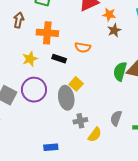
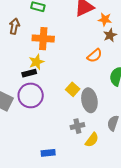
orange semicircle: (83, 47) -> (95, 56), moved, turned -49
yellow star: (30, 59) -> (36, 62), moved
black rectangle: (59, 59) -> (29, 73), moved, turned -32
gray ellipse: (66, 98) -> (89, 100), moved

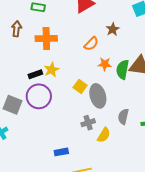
orange star: (105, 20) -> (105, 64), moved
orange semicircle: (95, 56) -> (91, 44), moved
yellow star: (36, 62) -> (52, 70), moved

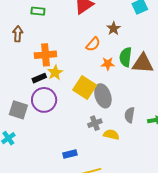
orange cross: (46, 39) -> (45, 55), moved
green semicircle: (123, 70) -> (126, 57), moved
yellow square: (80, 86) -> (85, 87), size x1.6
yellow semicircle: (104, 135) -> (111, 135), turned -105

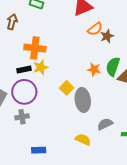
orange semicircle: (93, 44) -> (95, 29), moved
yellow square: (85, 87) -> (67, 88), size x0.6
gray semicircle: (130, 115) -> (105, 124), turned 42
gray cross: (95, 123) -> (22, 117), moved

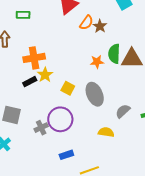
yellow square: (67, 88) -> (68, 88), moved
purple circle: (24, 92) -> (60, 119), moved

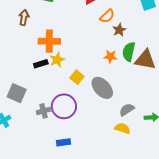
brown star: (100, 26) -> (119, 30), moved
gray ellipse: (95, 94) -> (102, 88), turned -30
yellow semicircle: (106, 132) -> (123, 128), moved

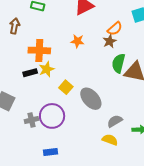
orange semicircle: (107, 16) -> (115, 29), moved
orange star: (110, 56) -> (77, 41), moved

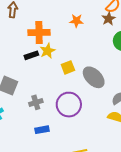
yellow square: (66, 87) -> (68, 67), turned 32
purple circle: (52, 116) -> (69, 105), moved
blue rectangle: (50, 152) -> (42, 130), moved

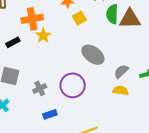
black rectangle: (31, 55) -> (13, 42), moved
yellow square: (68, 67) -> (79, 18), moved

